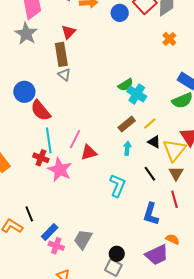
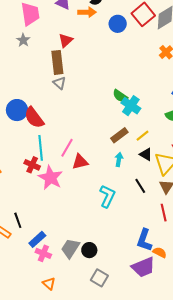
gray star: (26, 34) -> (23, 40), size x0.6
green semicircle: (126, 85) -> (120, 96), turned 63
blue circle: (24, 92) -> (17, 110), moved
blue L-shape: (151, 214) -> (144, 240), moved
black circle: (117, 254) -> (89, 250), moved

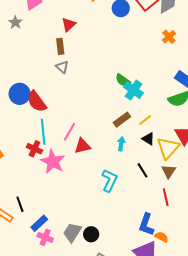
gray star: (23, 40) -> (15, 22), moved
brown rectangle: (57, 62) -> (60, 46), size x0.7

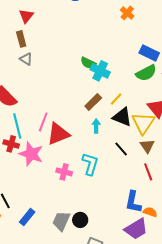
black triangle: (148, 139) -> (122, 117), size x1.5
red triangle: (82, 146) -> (58, 134), size x1.4
pink cross: (45, 237) -> (64, 172), moved

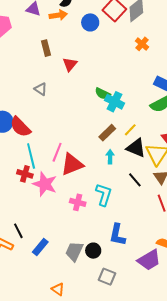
red triangle: (26, 16) -> (70, 64), moved
brown rectangle: (21, 39) -> (46, 48), moved
blue L-shape: (133, 202) -> (117, 235), moved

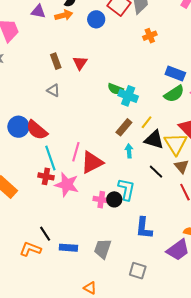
orange cross: (142, 44) -> (150, 36), turned 32
brown rectangle: (46, 48) -> (56, 61), moved
blue rectangle: (40, 247) -> (68, 248), turned 60
black circle: (93, 251) -> (114, 199), moved

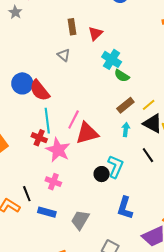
green semicircle: (115, 89) -> (122, 76), moved
cyan cross: (128, 96) -> (112, 59), moved
pink cross: (101, 200) -> (53, 182), moved

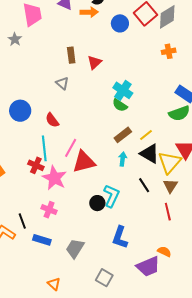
cyan cross: (112, 59) -> (123, 90), moved
red semicircle: (40, 90) -> (52, 120), moved, size x0.7

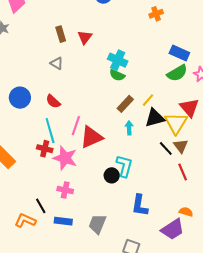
black triangle: (150, 154) -> (155, 118), turned -35
black line: (144, 185) -> (166, 149), moved

